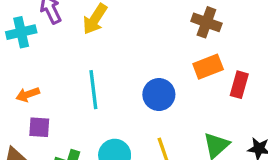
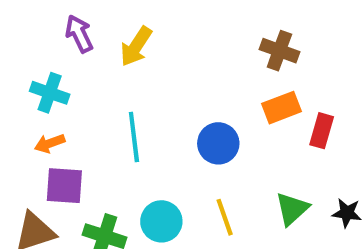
cyan cross: (21, 32) -> (50, 93), moved, turned 32
purple square: (39, 127) -> (64, 186), size x1.4

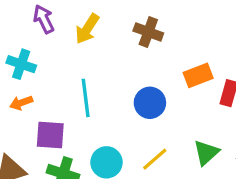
brown cross: (279, 51) -> (148, 32), moved
purple square: (64, 186) -> (50, 135), moved
yellow line: (225, 217) -> (155, 159), turned 68

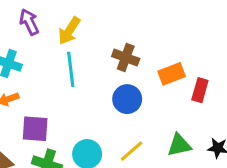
brown cross: (148, 32) -> (126, 57), moved
cyan line: (86, 98) -> (71, 69), moved
green triangle: (206, 153) -> (179, 145), turned 30

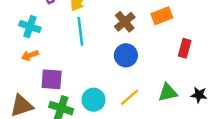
brown cross: (126, 57) -> (125, 22), turned 30
orange rectangle: (172, 74) -> (162, 16), moved

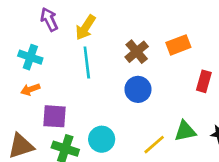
yellow line: (129, 97) -> (154, 145), moved

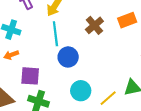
blue circle: (138, 89) -> (68, 57), moved
cyan circle: (102, 139) -> (81, 91), moved

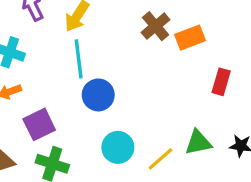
brown cross: (94, 25) -> (156, 26), moved
purple square: (30, 76) -> (39, 124), turned -30

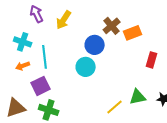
cyan line: (79, 59) -> (45, 57), moved
blue circle: (98, 95) -> (95, 45), moved
cyan circle: (118, 147) -> (86, 67), moved

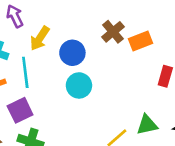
yellow arrow: (64, 20) -> (40, 38), moved
blue circle: (95, 45) -> (72, 53), moved

